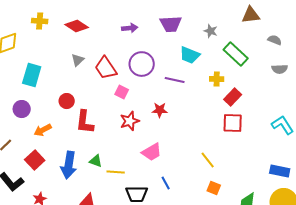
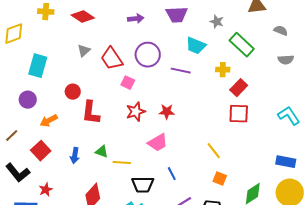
red star: (160, 110) -> (167, 112), moved
blue arrow: (69, 165) -> (75, 156), size x0.6

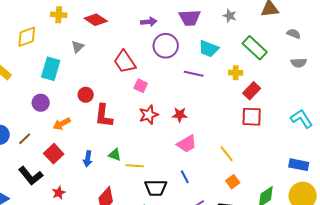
gray star: (217, 22) -> (230, 16), moved
gray triangle: (84, 51) -> (78, 47), moved
purple circle: (148, 55) -> (166, 46), moved
pink trapezoid: (158, 143) -> (187, 144), moved
orange square: (220, 179) -> (233, 182), turned 32

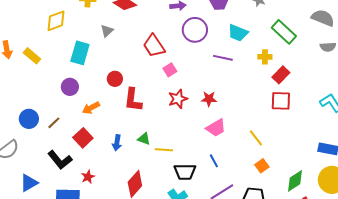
gray semicircle: (294, 34) -> (323, 18), size x1.6
pink square: (141, 86) -> (170, 70), turned 32

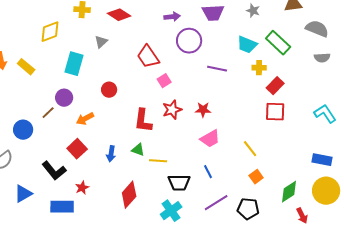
cyan trapezoid: (238, 33) -> (247, 45), moved
red L-shape: (133, 100) -> (143, 121), moved
brown line: (54, 123) -> (48, 113), moved

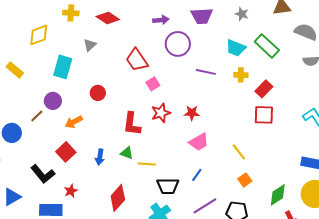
yellow cross: (259, 68) -> (241, 75), moved
blue line: (208, 172) -> (197, 175), turned 64

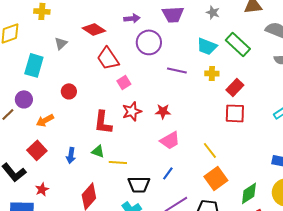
red diamond: (108, 18) -> (94, 29), moved
orange square: (245, 180) -> (216, 178), size x1.6

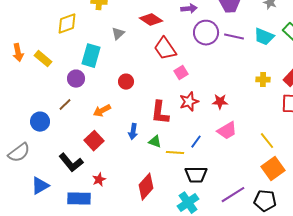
purple line: (177, 70) -> (234, 37), moved
yellow cross: (212, 73) -> (263, 80), moved
purple circle: (24, 99) -> (76, 79), moved
blue arrow: (71, 155) -> (133, 132), moved
blue line: (168, 173) -> (196, 142), moved

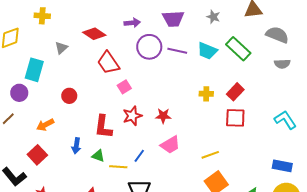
yellow line: (267, 141) -> (210, 155), turned -72

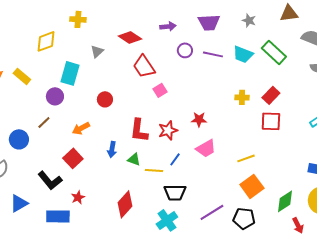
purple circle: (149, 47) -> (185, 50), size x0.6
red star: (132, 116) -> (168, 130), moved

